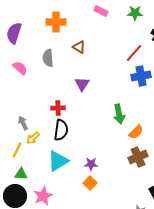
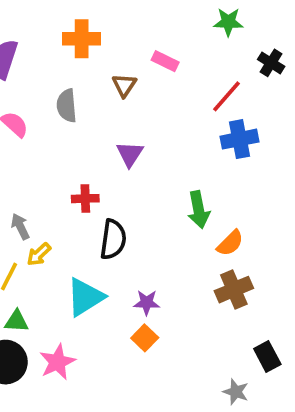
pink rectangle: (101, 11) -> (165, 61), moved
brown triangle: (79, 47) -> (124, 85), turned 32
black semicircle: (61, 130) -> (113, 239), moved

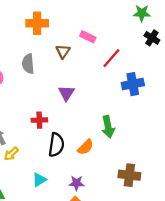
green star: (228, 22) -> (142, 13), moved
red line: (226, 96) -> (111, 58), moved
orange semicircle: (230, 243) -> (86, 147), moved
brown cross: (234, 290) -> (129, 175), turned 30
cyan triangle: (85, 297) -> (39, 180), size x0.6

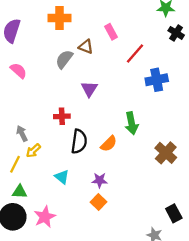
pink rectangle: (88, 37) -> (111, 32), turned 35
brown triangle: (63, 51) -> (86, 47), turned -42
gray semicircle: (28, 64) -> (64, 59), moved, turned 42
brown cross: (129, 175) -> (166, 153), moved, turned 35
cyan triangle: (39, 180) -> (62, 177), turned -49

